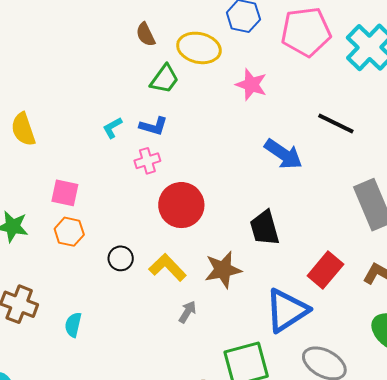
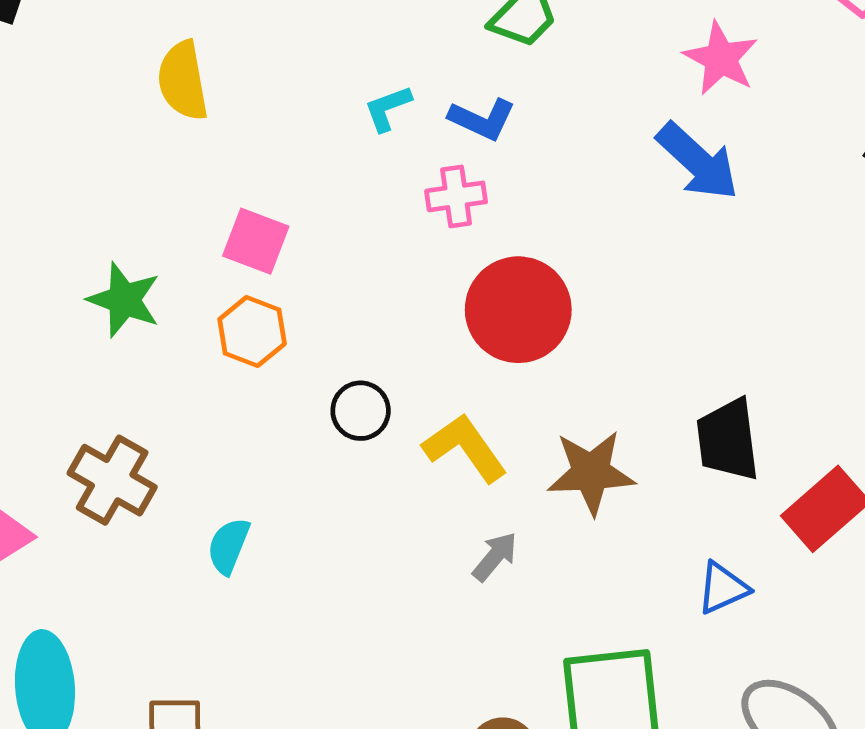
blue arrow: (283, 154) -> (698, 161), moved
black trapezoid: (265, 228) -> (728, 440), moved
blue triangle: (287, 310) -> (723, 588), size x0.5

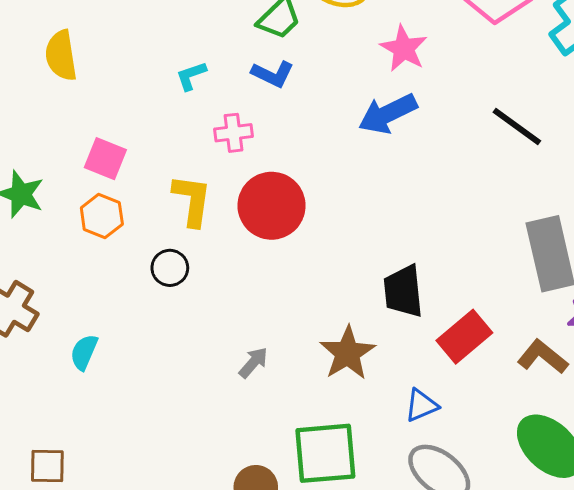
blue L-shape: (482, 119) -> (273, 74), moved
blue arrow: (698, 161) -> (388, 114), turned 110
yellow L-shape: (465, 448) -> (192, 200), moved, turned 42
brown star: (591, 472) -> (347, 353), moved, turned -30
blue triangle: (723, 588) -> (421, 405), moved

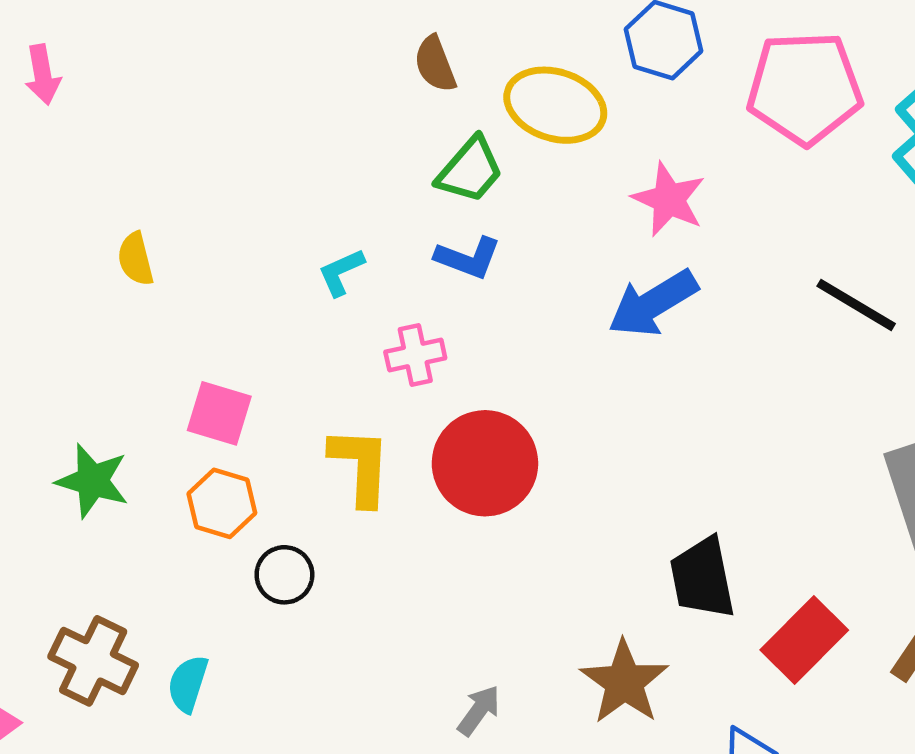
yellow semicircle: (61, 55) -> (136, 259), size x0.7
black circle: (170, 268) -> (284, 575), moved
cyan semicircle: (84, 352) -> (188, 684), moved

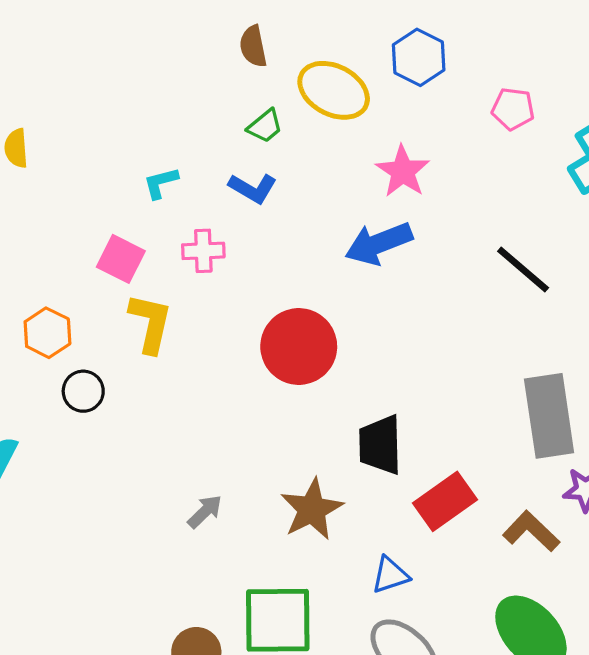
pink pentagon: (805, 88) -> (513, 109), size x0.5
green trapezoid: (470, 170) -> (265, 126), size x0.7
pink square: (219, 413) -> (121, 259), moved
red circle: (485, 463) -> (299, 346), moved

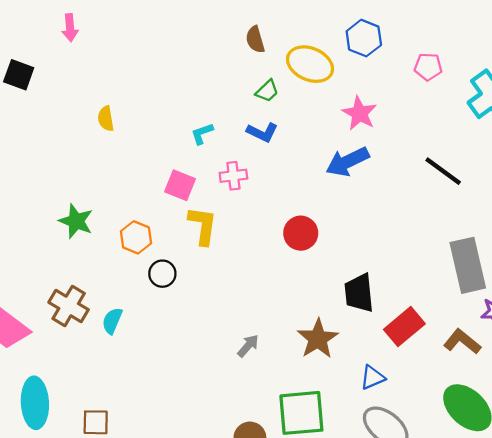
red circle: (299, 346) -> (301, 233), size x0.7

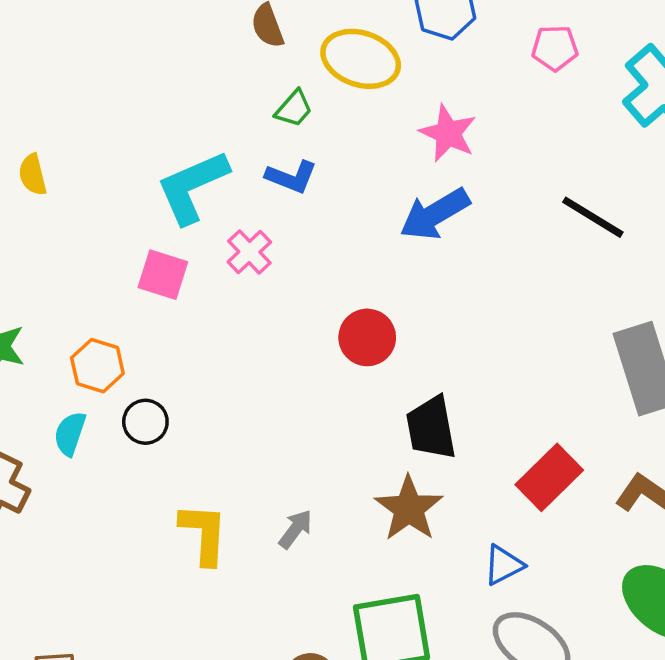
cyan L-shape: (202, 134) -> (192, 187), size x2.0
pink cross: (233, 176) -> (249, 252), turned -32
yellow L-shape: (203, 226) -> (204, 534), moved
black trapezoid: (359, 293) -> (431, 428), moved
cyan semicircle: (112, 321) -> (70, 434), moved

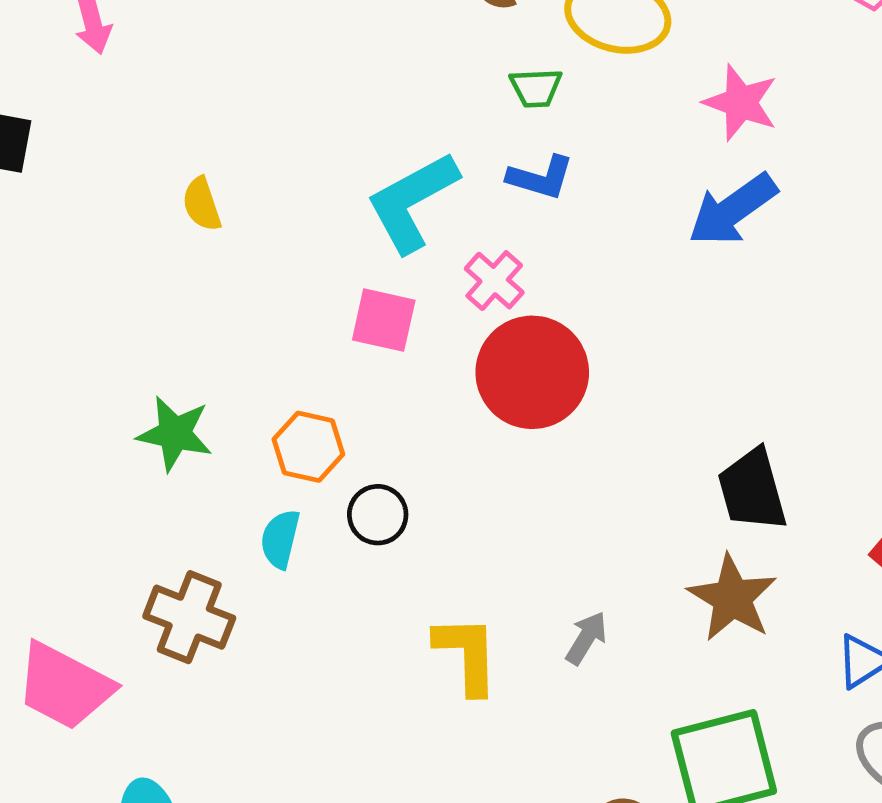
green trapezoid: (294, 109) -> (536, 88), turned 51
red circle: (367, 337) -> (532, 372), moved, size x1.5

